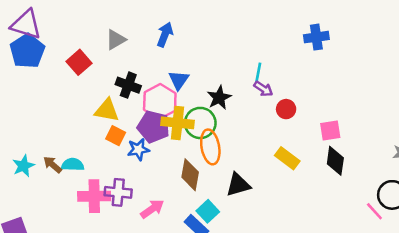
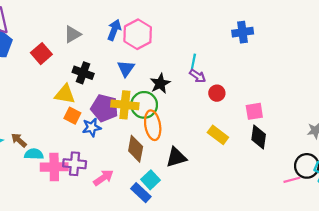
pink hexagon: (160, 101) -> (138, 34), moved
cyan semicircle: (73, 165) -> (34, 154), moved
pink line: (374, 211) -> (292, 180), turned -63

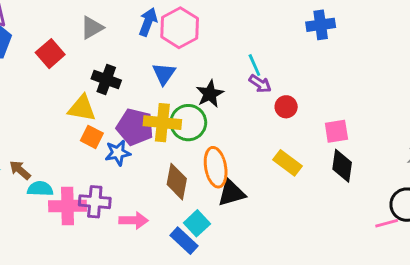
cyan line: (193, 62) -> (254, 65), turned -35
orange ellipse: (153, 125) -> (216, 167), moved
pink arrow: (103, 178) -> (134, 220), turned 36

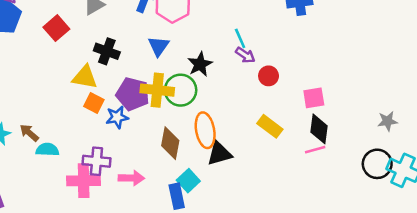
pink cross: (67, 206) -> (84, 181), moved
pink line: (387, 223) -> (315, 150), moved
blue rectangle: (184, 241) -> (177, 196), turned 35

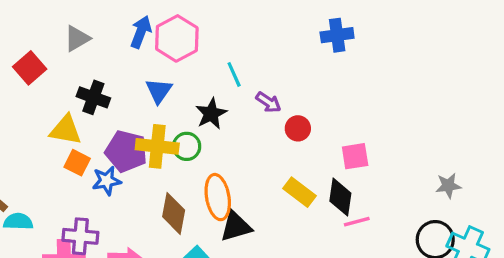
cyan line: (240, 38) -> (234, 74), moved
green circle: (181, 90) -> (187, 146), size x0.7
black diamond: (319, 129) -> (340, 197), moved

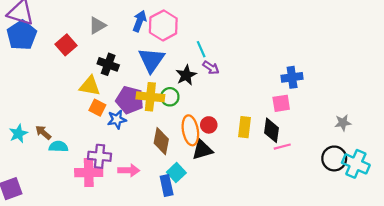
blue cross: (337, 35) -> (292, 77), moved
blue triangle: (159, 91) -> (151, 60), size x1.5
purple arrow: (268, 102) -> (211, 68), moved
red circle: (298, 128) -> (209, 125), moved
yellow rectangle: (299, 192) -> (244, 127), turned 60

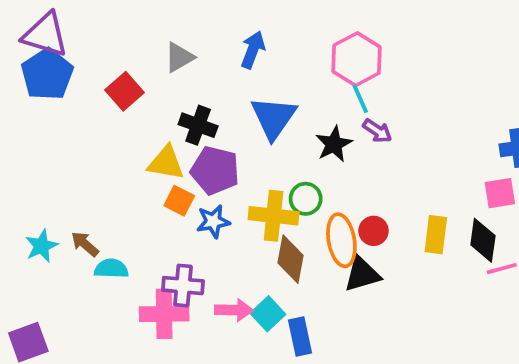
pink hexagon: (163, 25) -> (357, 59), moved
yellow cross: (150, 97) -> (274, 216), moved
green circle: (170, 97) -> (306, 199), moved
purple pentagon: (130, 100) -> (215, 170), moved
cyan square: (176, 172) -> (268, 314), moved

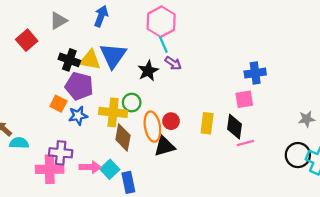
yellow triangle: (166, 163) -> (90, 60), moved

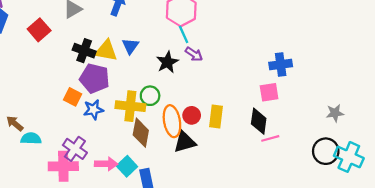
blue triangle: (113, 56) -> (130, 46), size x0.6
yellow rectangle: (207, 123) -> (216, 117), moved
purple cross: (61, 153) -> (75, 149), turned 30

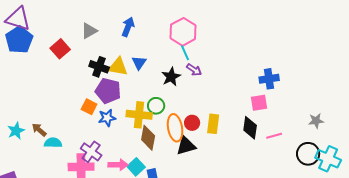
pink line: (270, 138) -> (274, 136), moved

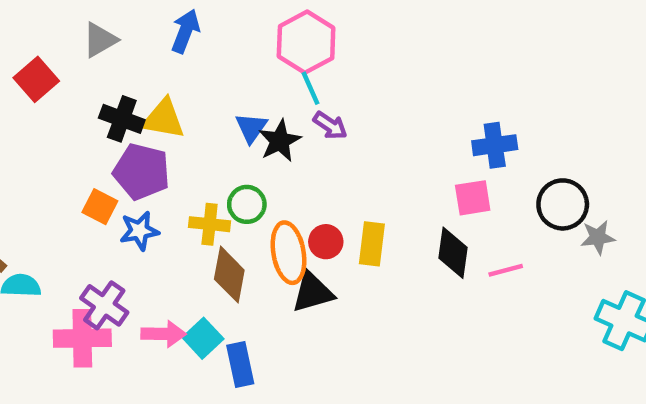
blue triangle: (139, 63) -> (251, 128), moved
yellow cross: (139, 115) -> (210, 224), size x0.7
black circle: (308, 154) -> (563, 204), moved

